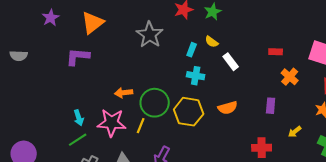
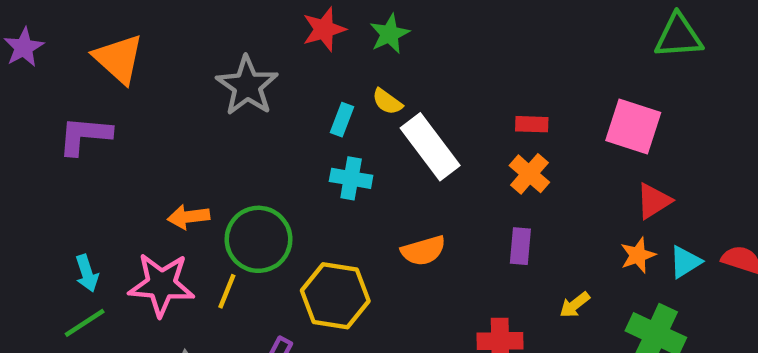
orange triangle: (93, 23) -> (119, 59), turned -40
white rectangle: (231, 62) -> (430, 147), size x1.6
orange cross: (290, 77) -> (529, 174), moved
yellow hexagon: (189, 112) -> (335, 296), moved

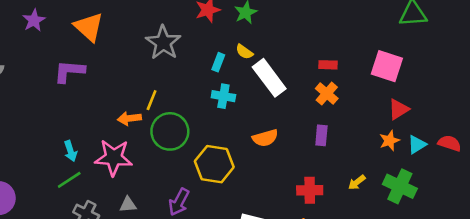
yellow line: (227, 291) -> (152, 100), moved
yellow arrow: (575, 305) -> (357, 182), moved

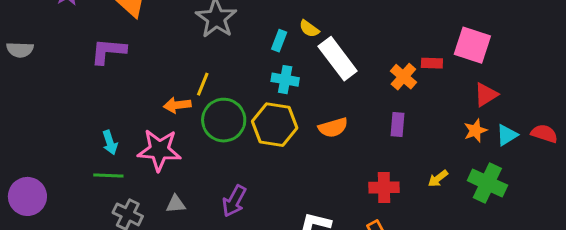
red rectangle: (328, 65) -> (432, 63), moved
yellow hexagon: (214, 164) -> (275, 125), moved
green line: (69, 180) -> (108, 175), turned 35

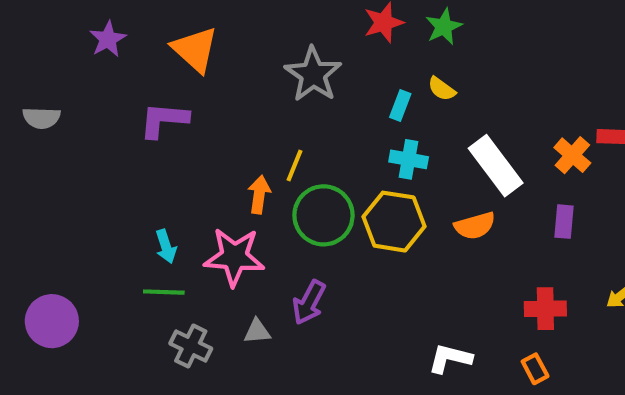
white rectangle: (338, 59) -> (496, 166), moved
orange arrow: (177, 105) -> (259, 195), turned 105
purple arrow: (234, 201) -> (309, 302), moved

